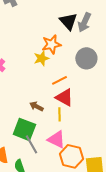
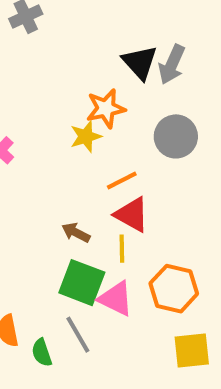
green square: (24, 129) -> (82, 283), moved
gray line: (31, 144) -> (78, 335), moved
orange hexagon: (71, 156) -> (174, 289), moved

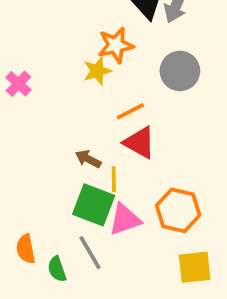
yellow line: (122, 249) -> (114, 179), moved
pink triangle: (116, 299) -> (125, 220), turned -45

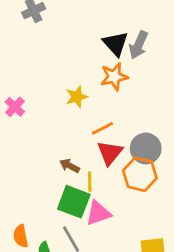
orange star: (116, 45) -> (114, 77), moved
gray circle: (180, 71) -> (146, 148), moved
red triangle: (140, 142) -> (110, 153), turned 40
orange hexagon: (178, 210) -> (140, 174), moved

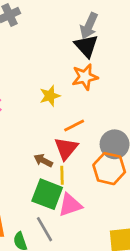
gray arrow: (138, 45) -> (89, 26), moved
red triangle: (110, 153) -> (66, 148), moved

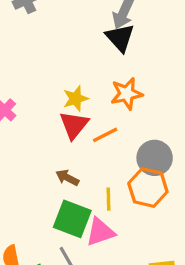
orange star: (85, 77) -> (127, 94), moved
red triangle: (66, 148) -> (74, 125), moved
yellow line: (62, 175) -> (108, 199), moved

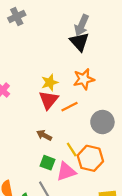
orange hexagon: (148, 188) -> (90, 158), moved
yellow line: (108, 199) -> (72, 150), turned -32
green square: (72, 219) -> (47, 163), size x0.6

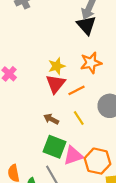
yellow line: (72, 150) -> (79, 118), moved
orange hexagon: (90, 158) -> (98, 161), moved
green square: (47, 163) -> (54, 147), size x1.5

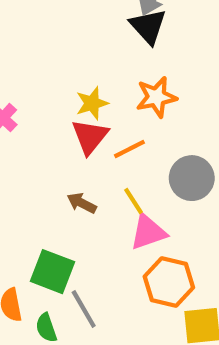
green square: (54, 147) -> (52, 272), moved
pink triangle: (73, 156) -> (148, 232), moved

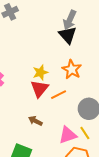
orange star: (156, 97) -> (72, 69), turned -30
yellow line: (134, 201) -> (85, 133), moved

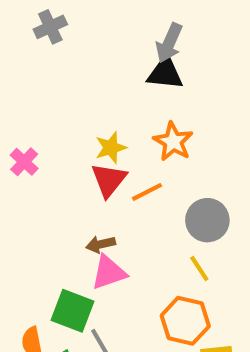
black triangle: (68, 35) -> (165, 73), turned -42
brown arrow: (35, 121) -> (101, 244), turned -40
pink triangle: (68, 135) -> (109, 273), moved

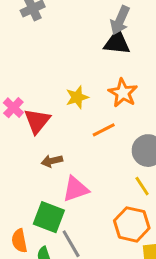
red triangle: (109, 180) -> (37, 121), moved
brown arrow: (101, 244) -> (52, 161), moved

